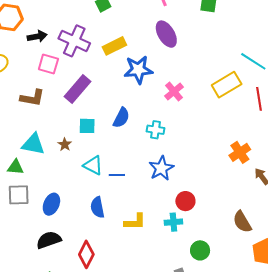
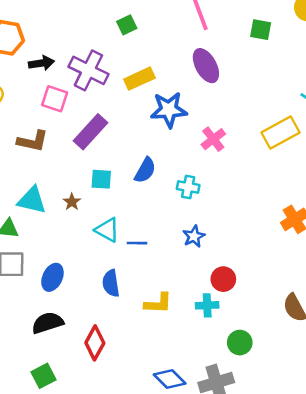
blue star: (161, 168) -> (194, 236), size x0.7

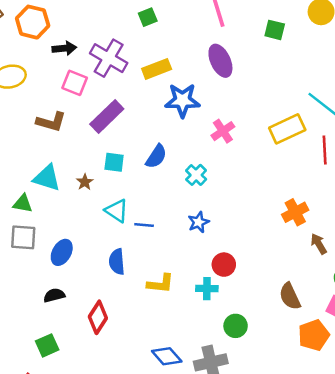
cyan cross: (188, 187) -> (196, 175), turned 30
black semicircle: (48, 323) -> (54, 295), size x0.7

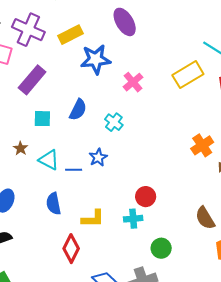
brown star: (85, 182) -> (20, 148), moved
blue star: (199, 222) -> (98, 157), moved
red diamond: (98, 317) -> (71, 249), moved

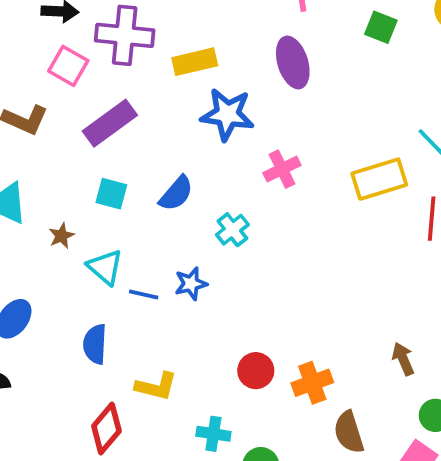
purple cross: (28, 30) -> (125, 35), turned -32
orange cross: (202, 145) -> (312, 383), moved
cyan cross: (133, 219) -> (213, 434), moved

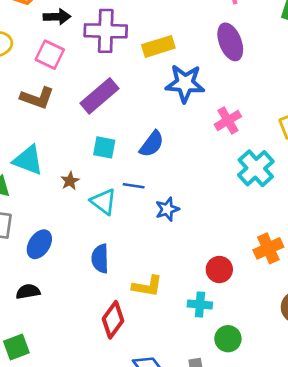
pink square: (68, 66) -> (50, 55), moved
cyan cross: (232, 230) -> (256, 168), moved, size x1.5
blue line: (144, 295) -> (134, 186), moved
orange cross: (312, 383) -> (268, 248), moved
cyan cross: (213, 434) -> (200, 304), moved

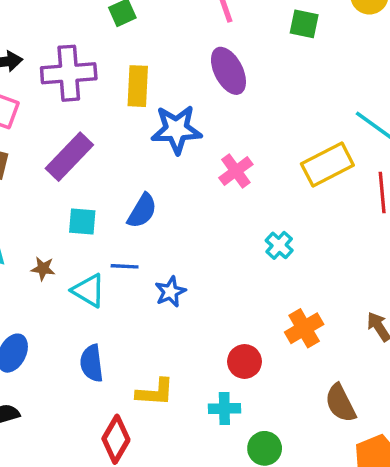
yellow rectangle: (158, 46) -> (138, 86), turned -64
cyan cross: (256, 168) -> (279, 245), moved, size x0.6
brown star: (70, 181) -> (43, 269), turned -30

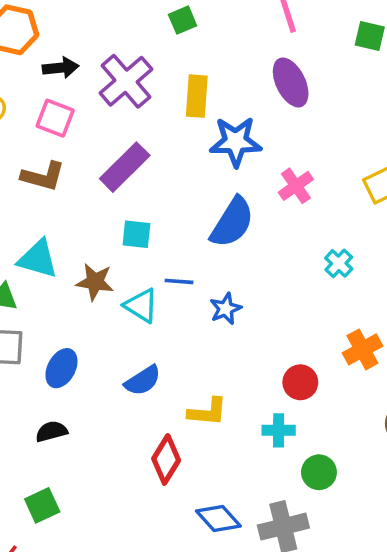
purple cross: (69, 73) -> (126, 81), turned -38
blue semicircle: (142, 211) -> (232, 222), moved, size x1.4
brown star: (43, 269) -> (95, 282), size x1.5
blue semicircle: (92, 363) -> (143, 381), turned -117

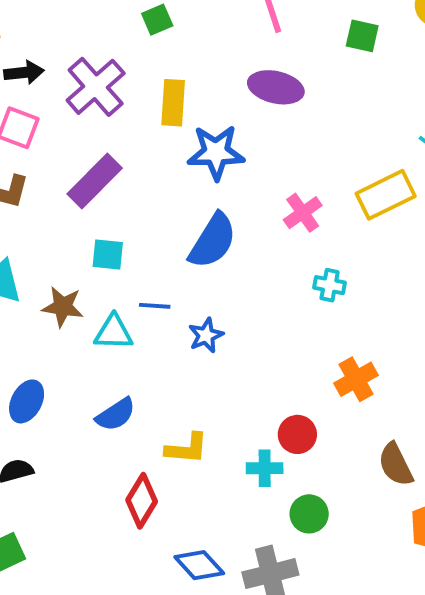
purple ellipse: (291, 82) -> (276, 87), turned -51
pink cross: (296, 186) -> (303, 213), moved
cyan cross: (339, 263) -> (330, 285), turned -32
cyan triangle: (141, 305) -> (114, 332), turned -30
red circle: (300, 382) -> (297, 434), moved

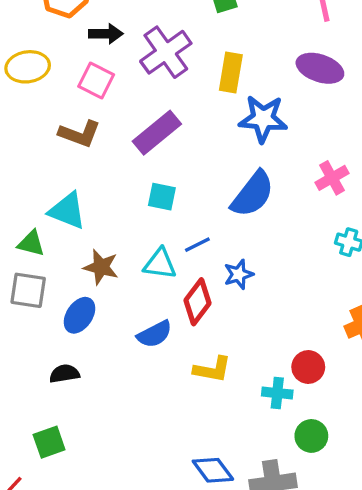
blue line: (155, 306) -> (197, 245), turned -36
brown star: (63, 307) -> (101, 267), moved
red diamond: (142, 501) -> (197, 302), moved

